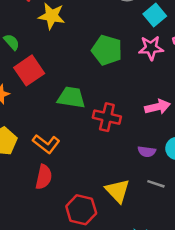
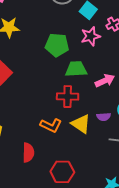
green trapezoid: (71, 97) -> (76, 69), moved
orange L-shape: (46, 144) -> (51, 125), moved
yellow triangle: (118, 191) -> (81, 124), moved

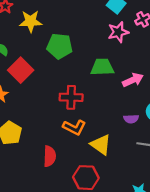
green pentagon: (57, 45) -> (60, 46), moved
red cross: (68, 97) -> (71, 97), moved
yellow triangle: (81, 124) -> (101, 145), moved

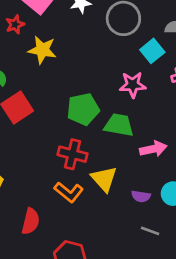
pink star: (118, 32) -> (133, 85), moved
green pentagon: (60, 46) -> (83, 109), moved, turned -30
yellow triangle: (101, 145) -> (104, 179), moved

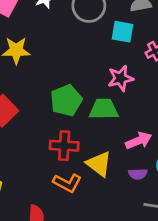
cyan square: (152, 51) -> (122, 32), turned -30
pink star: (133, 85) -> (120, 78), moved
pink arrow: (153, 149) -> (139, 141), moved

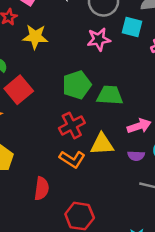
pink star: (120, 78) -> (99, 39), moved
red cross: (64, 146) -> (72, 125), turned -35
yellow triangle: (99, 164) -> (102, 144), turned -45

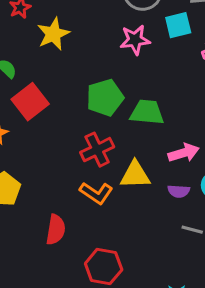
cyan square: (132, 27) -> (178, 25), turned -30
yellow star: (35, 37) -> (53, 34), turned -30

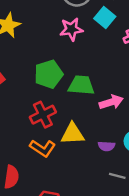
cyan square: (178, 25) -> (105, 17), turned -36
pink arrow: (184, 153) -> (111, 102), moved

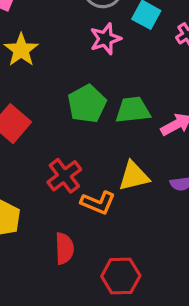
red cross: (43, 115) -> (64, 176), moved

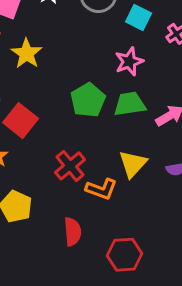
pink star: (105, 39) -> (129, 62), moved
yellow triangle: (134, 176) -> (133, 164), turned -32

